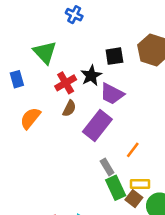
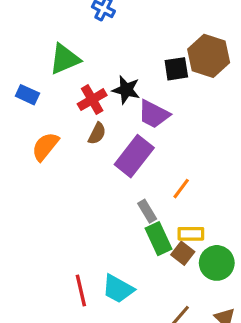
green triangle: (45, 52) -> (65, 59), turned 50
black square: (114, 56) -> (176, 69), moved
black star: (91, 76) -> (126, 90), turned -30
blue rectangle: (17, 79) -> (27, 95), turned -49

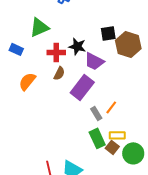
brown hexagon: (209, 56) -> (128, 44), moved
red cross: (92, 100) -> (56, 52), turned 30
gray rectangle: (147, 211) -> (96, 113), moved

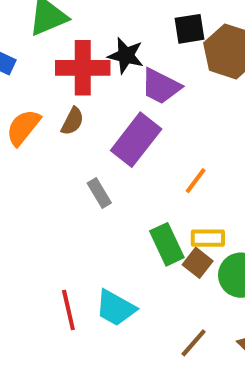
red cross: (56, 52) -> (83, 68), size x1.4
brown semicircle: (59, 73) -> (72, 121), moved
gray rectangle: (96, 113) -> (99, 193), moved

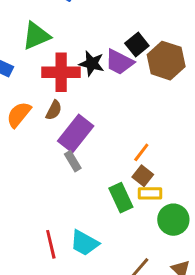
black square: (189, 29) -> (137, 45), turned -30
purple trapezoid: (161, 86) -> (119, 62), moved
purple rectangle: (136, 140) -> (76, 134), moved
brown square: (198, 263) -> (143, 176), moved

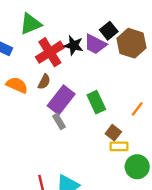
red cross: (61, 72) -> (50, 52), turned -32
orange semicircle: (19, 115) -> (17, 85), turned 75
orange line: (141, 152) -> (137, 109), moved
green rectangle: (121, 198) -> (96, 102), moved

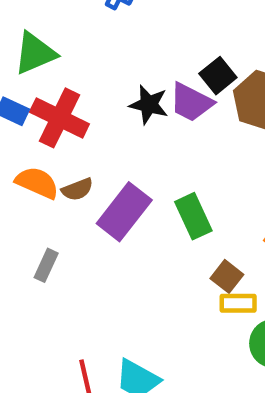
green triangle: (31, 24) -> (35, 53), moved
red cross: (50, 52) -> (59, 118), moved, turned -32
brown semicircle: (44, 82) -> (77, 189), moved, turned 42
gray rectangle: (59, 121) -> (46, 265), moved, turned 56

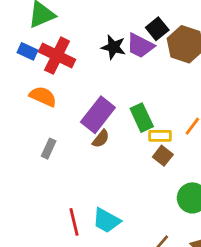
brown semicircle: (77, 189) -> (101, 139), moved, turned -30
yellow rectangle: (238, 303) -> (160, 136), moved

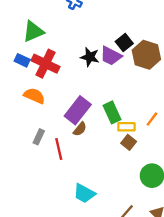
red line: (74, 222) -> (59, 149), moved

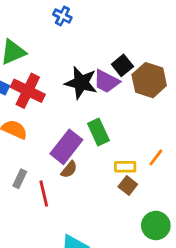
black star: (90, 57) -> (81, 83), size x1.4
green rectangle: (112, 112) -> (98, 132), moved

